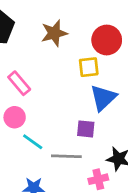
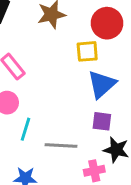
purple square: (86, 129) -> (102, 121), moved
cyan line: (33, 142) -> (26, 129), turned 70

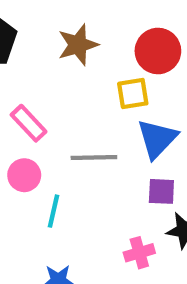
gray line: (61, 145) -> (94, 157), moved
pink cross: (94, 171) -> (139, 253), moved

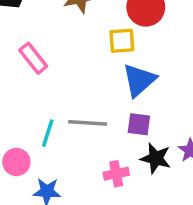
gray line: (94, 157) -> (88, 123), moved
pink circle: (24, 175) -> (16, 162), moved

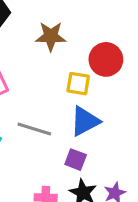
gray line: (88, 123) -> (34, 129), moved

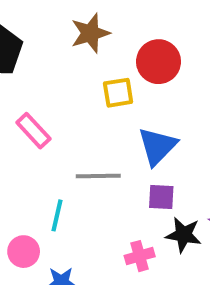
brown star: (51, 36) -> (90, 33), moved
yellow square: (78, 84) -> (118, 93), moved

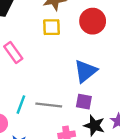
yellow square: (118, 93) -> (51, 27), moved
gray line: (98, 176) -> (49, 105), moved

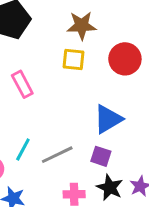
gray line: (49, 105) -> (57, 155), turned -40

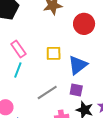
yellow square: (73, 59) -> (54, 53), moved
cyan line: (23, 149) -> (18, 70), moved

